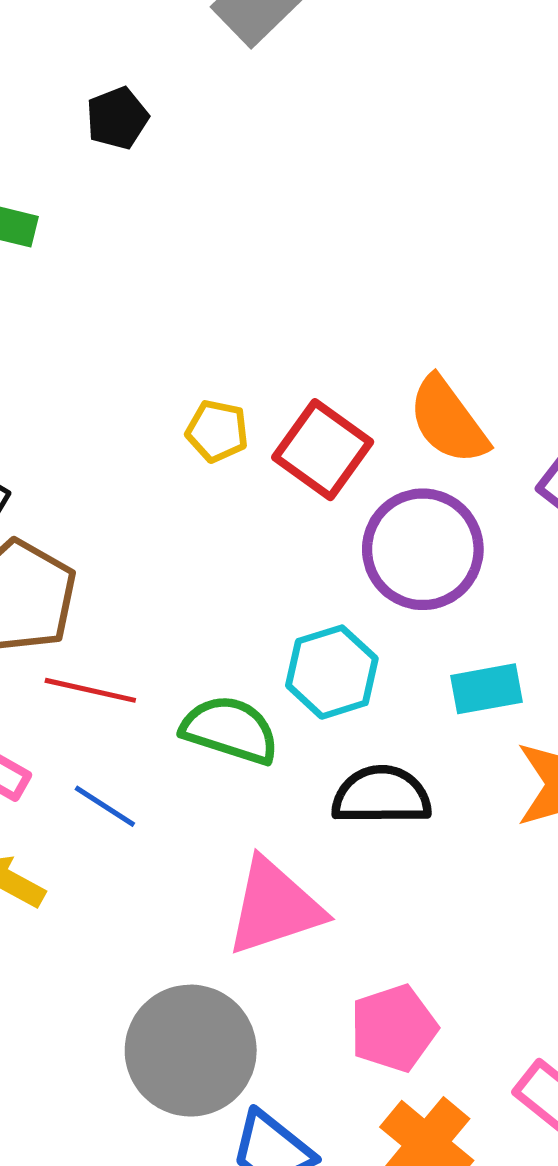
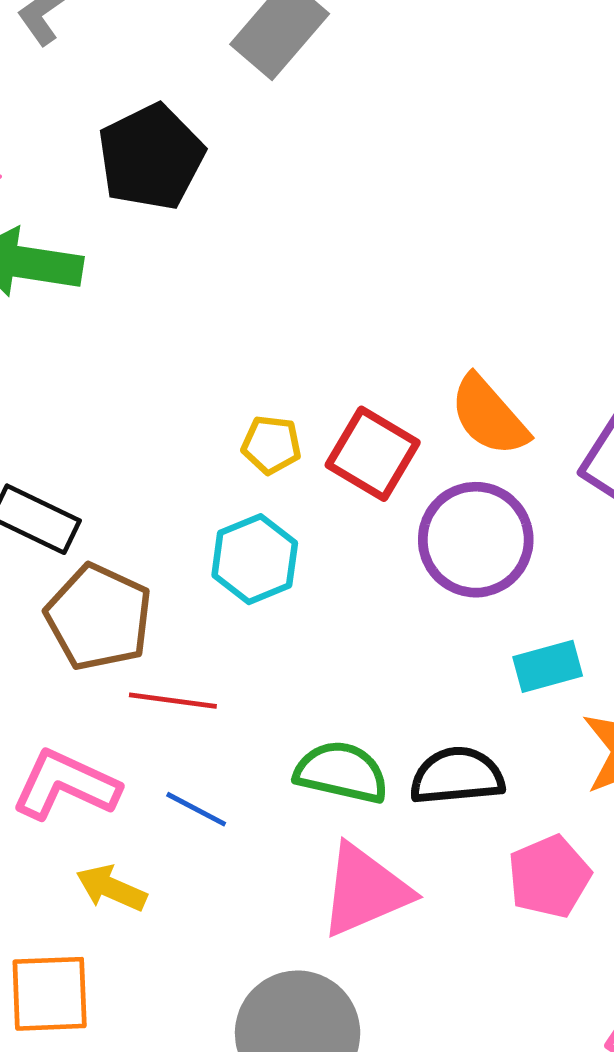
black pentagon: (117, 118) -> (151, 157), size x1.8
cyan hexagon: (332, 672) -> (255, 559), moved
green semicircle: (230, 730) -> (341, 772), moved
pink pentagon: (394, 1028) -> (549, 877), moved

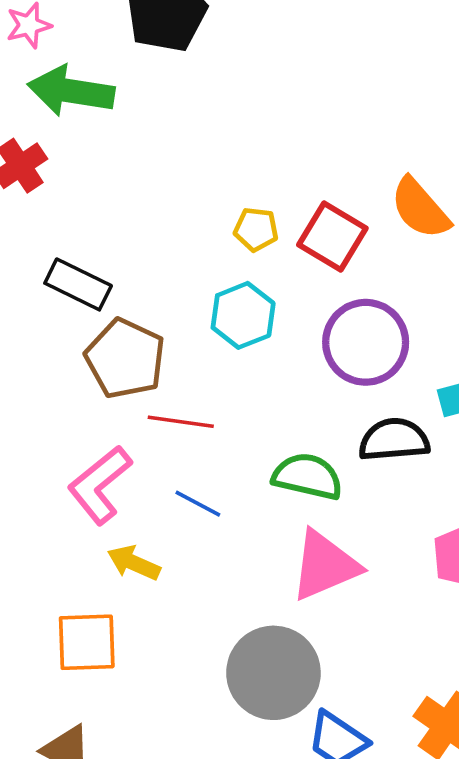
purple circle: (476, 540) -> (366, 342), moved
black semicircle: (457, 776) -> (394, 440), moved
pink L-shape: (66, 785) -> (100, 485), turned -64

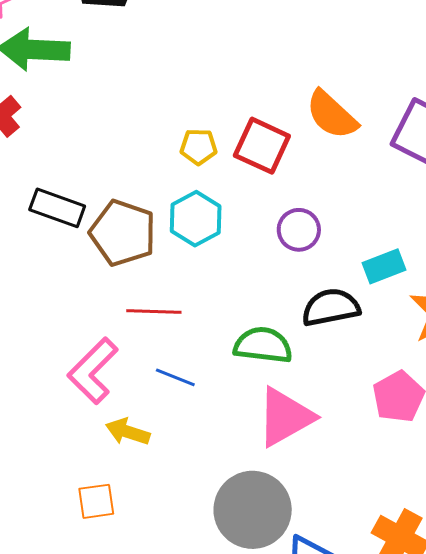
purple circle: (366, 342) -> (299, 230), size x0.6
brown pentagon: (125, 359) -> (123, 233), moved
orange square: (87, 642) -> (96, 501), size x0.7

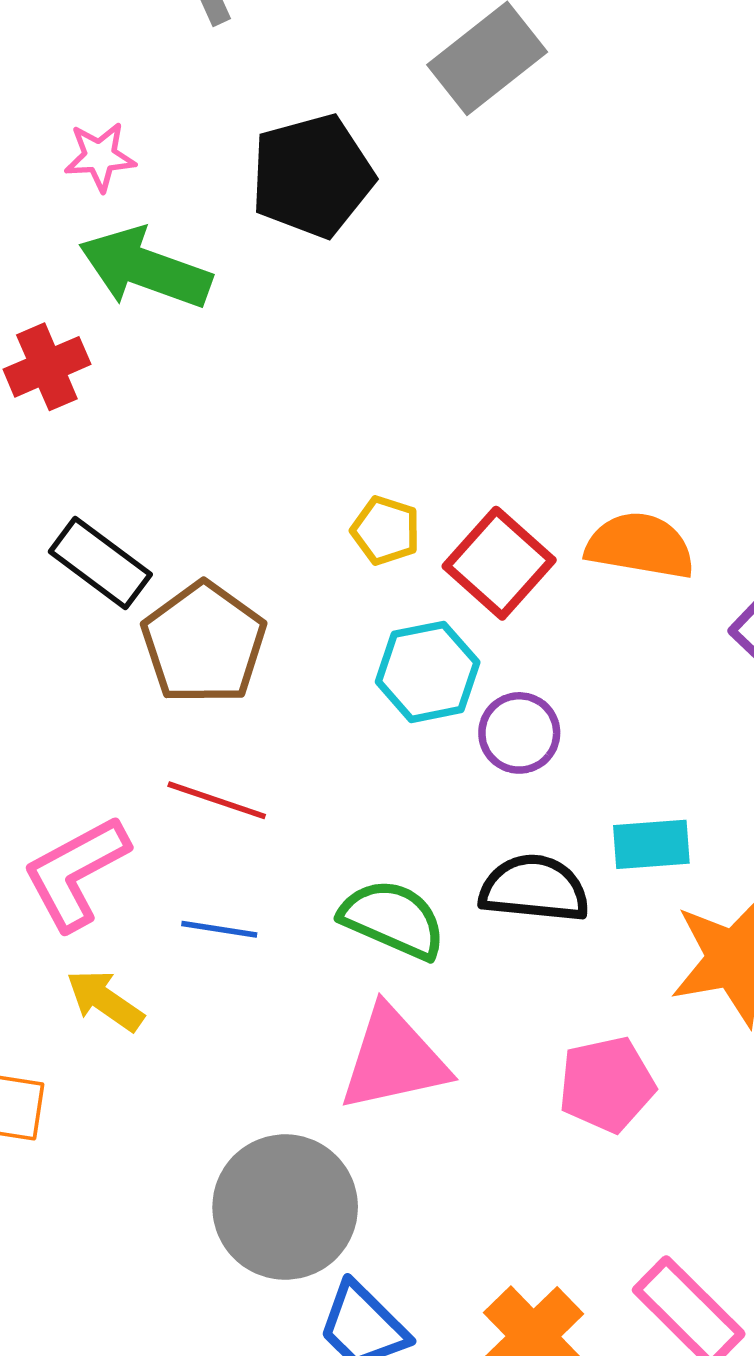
orange semicircle: (332, 115) -> (640, 546), turned 130
cyan hexagon: (196, 219) -> (428, 672), moved
blue line: (175, 377) -> (219, 929), turned -30

